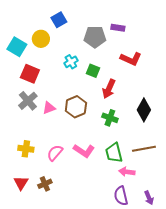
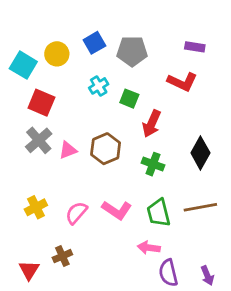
blue square: (59, 20) -> (94, 43), moved
purple rectangle: (118, 28) -> (195, 47), moved
yellow cross: (26, 149) -> (36, 207), turned -35
pink arrow: (127, 172) -> (149, 248), moved
red triangle: (21, 183) -> (29, 270), moved

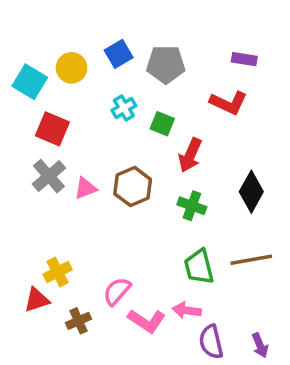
yellow cross: (36, 207) -> (58, 272), moved
pink L-shape: (117, 210) -> (147, 321), moved
pink semicircle: (76, 213) -> (117, 291), moved
red triangle: (29, 270) -> (37, 300), moved, turned 40

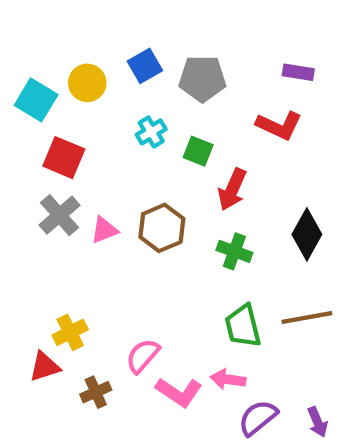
purple semicircle: (211, 342) -> (258, 418), turned 64

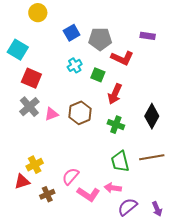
yellow circle: (87, 83) -> (38, 13), moved
red L-shape: (279, 126) -> (122, 58), moved

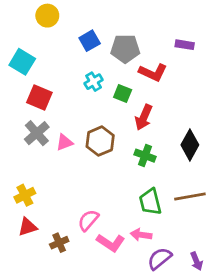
yellow cross: (35, 165) -> (25, 195), moved

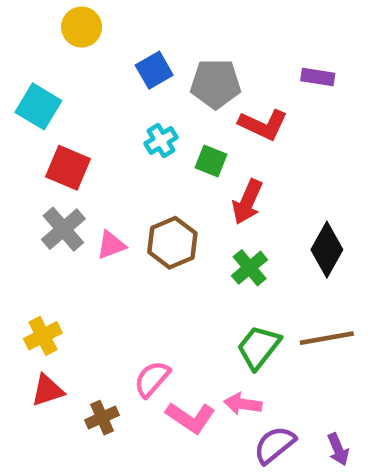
green cross: (145, 156) -> (250, 268), turned 30
green trapezoid: (150, 202) -> (259, 347), turned 52

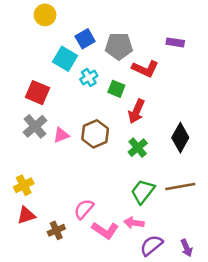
cyan square: (38, 106) -> (65, 59), moved

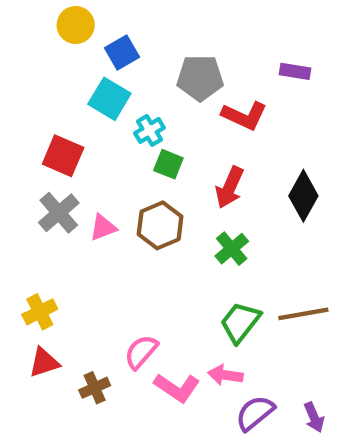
blue square: (85, 39) -> (122, 52), moved
green square: (116, 89) -> (168, 164), moved
black diamond: (180, 138) -> (303, 196), moved

